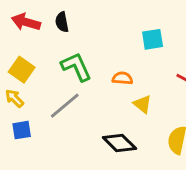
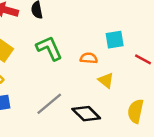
cyan square: (153, 39) -> (115, 40), moved
gray line: (65, 106) -> (49, 104), moved

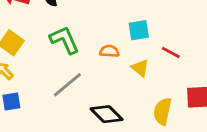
yellow triangle: (106, 80) -> (140, 68), moved
gray line: (49, 104) -> (67, 85), moved

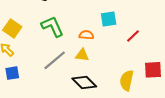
red line: (171, 53) -> (133, 36), turned -72
yellow triangle: (140, 68) -> (82, 55), moved, turned -32

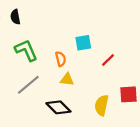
orange semicircle: (86, 35) -> (61, 59), turned 72
yellow triangle: (82, 55) -> (67, 79), moved

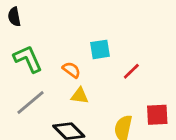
orange semicircle: (61, 59) -> (71, 70), turned -40

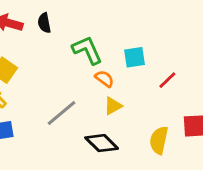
green L-shape: (28, 59) -> (87, 50), moved
yellow triangle: (80, 96) -> (113, 106), turned -36

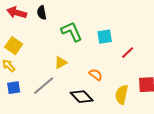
orange semicircle: (104, 79) -> (96, 75), moved
yellow triangle: (113, 106) -> (61, 63), moved
gray line: (62, 113) -> (44, 86), moved

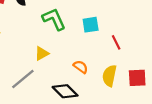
red line: (128, 53) -> (116, 42), turned -72
yellow semicircle: (122, 95) -> (109, 76), moved

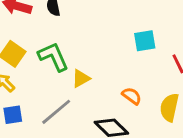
green L-shape: (54, 19) -> (53, 57), moved

